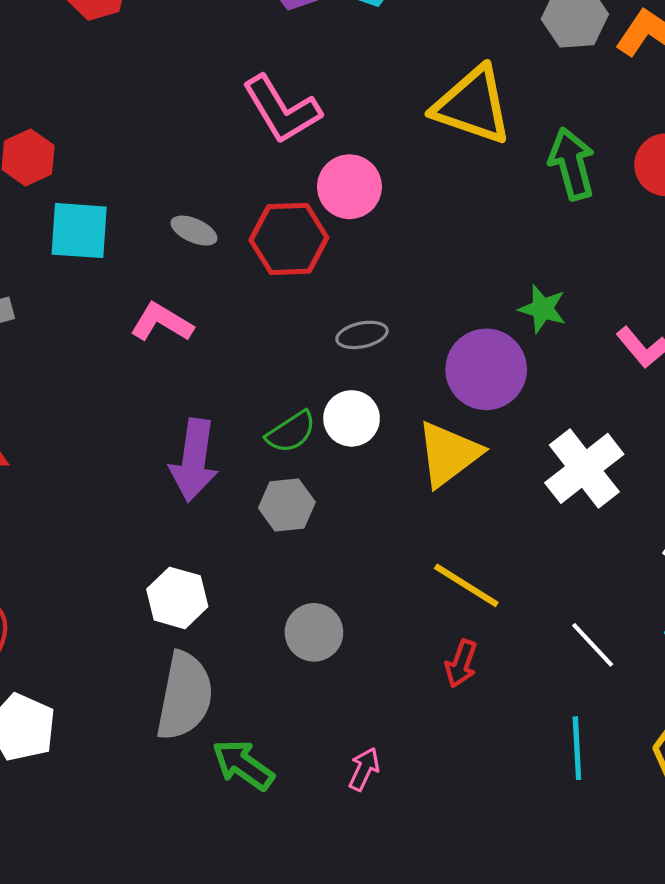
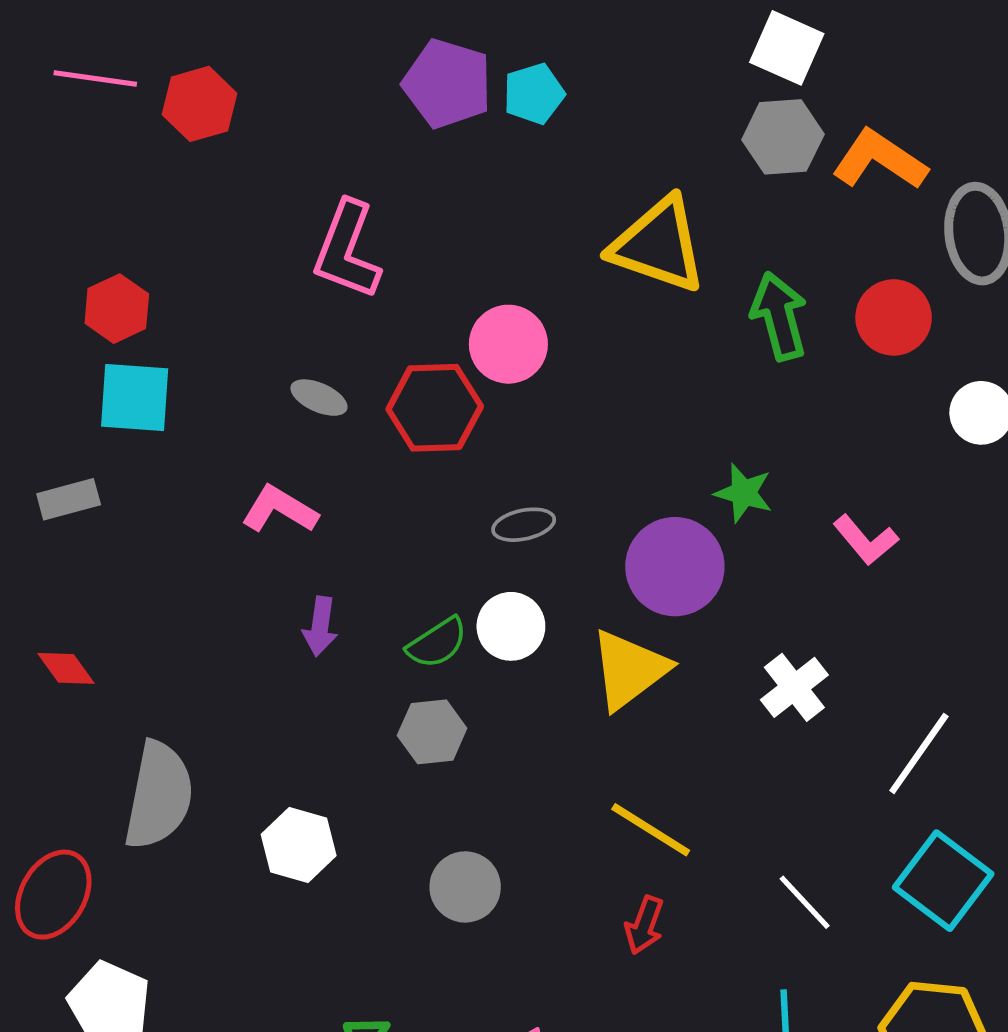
pink L-shape: (282, 109) -> (347, 250), moved, turned 52
cyan square: (79, 231) -> (135, 398), moved
purple arrow: (194, 460) -> (320, 626), moved, size x0.6
white cross: (584, 468) -> (794, 687), size x0.7
gray semicircle: (185, 696) -> (159, 795), moved

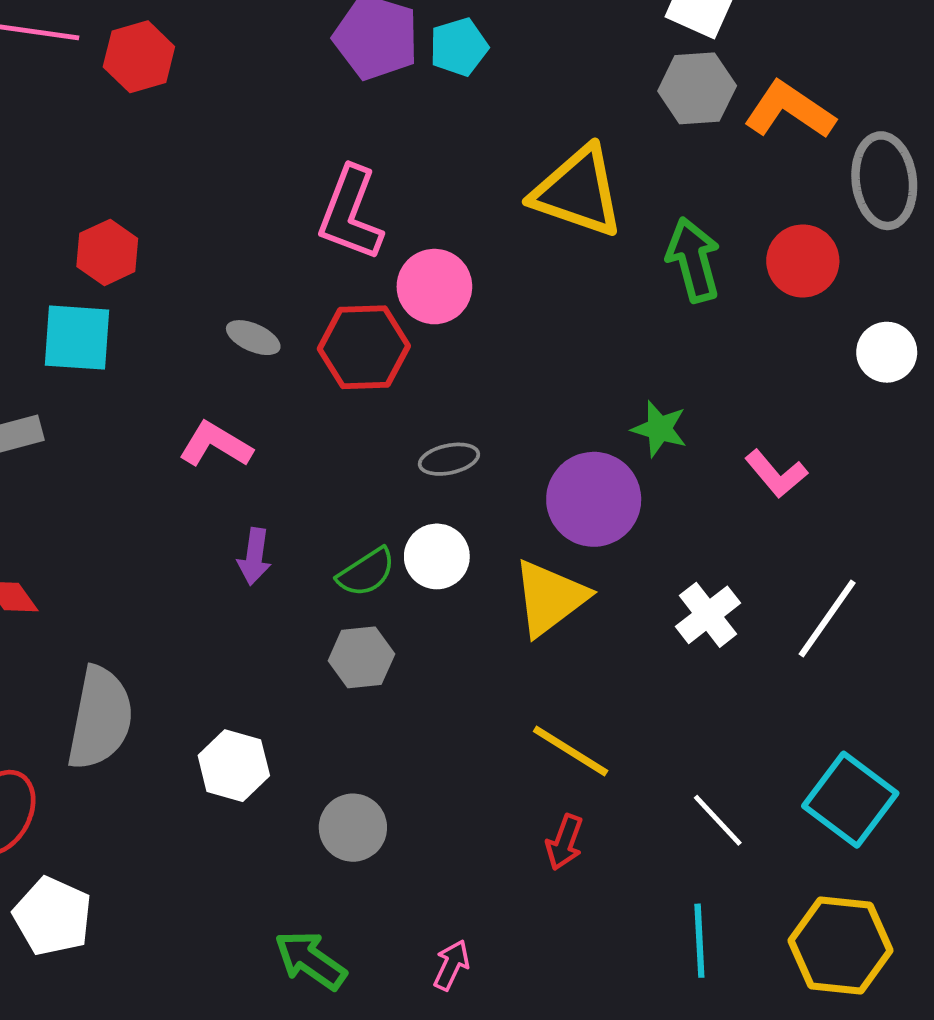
pink L-shape: (347, 250) -> (351, 214), moved
red hexagon: (117, 309) -> (107, 252), moved
white line: (919, 753) -> (827, 618), moved
gray circle: (465, 887) -> (353, 828), moved

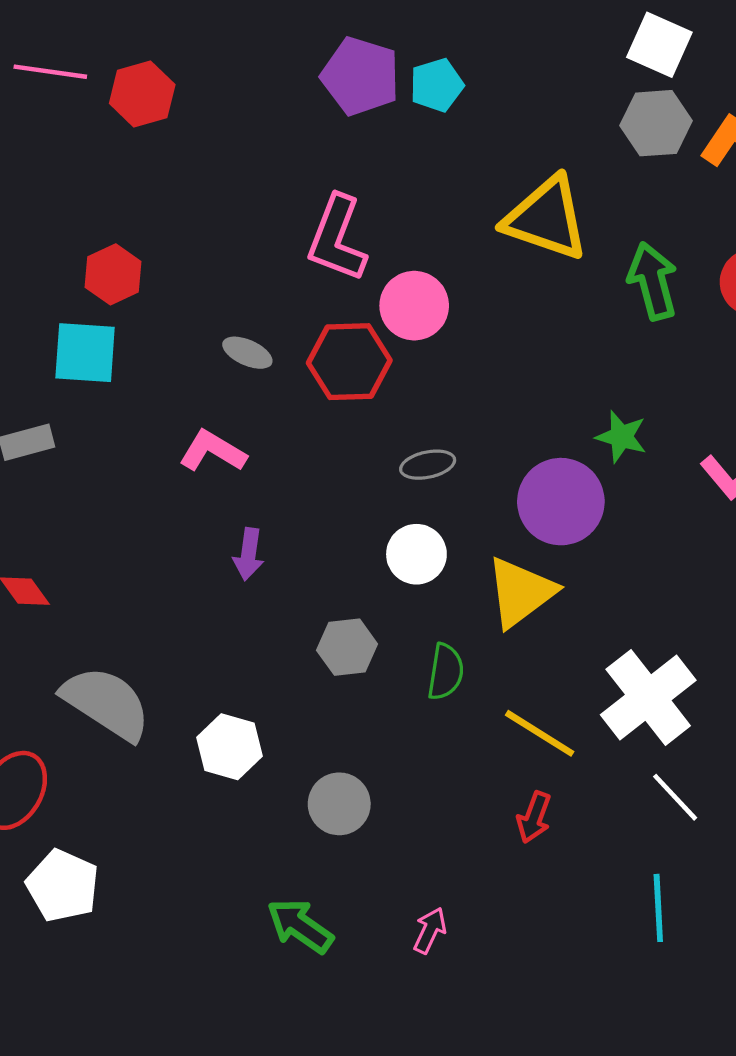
green semicircle: (366, 572) -> (446, 672), moved, turned -48
white cross: (708, 615) -> (648, 698), moved, size x1.6
gray semicircle: (100, 718) -> (106, 703), turned -68

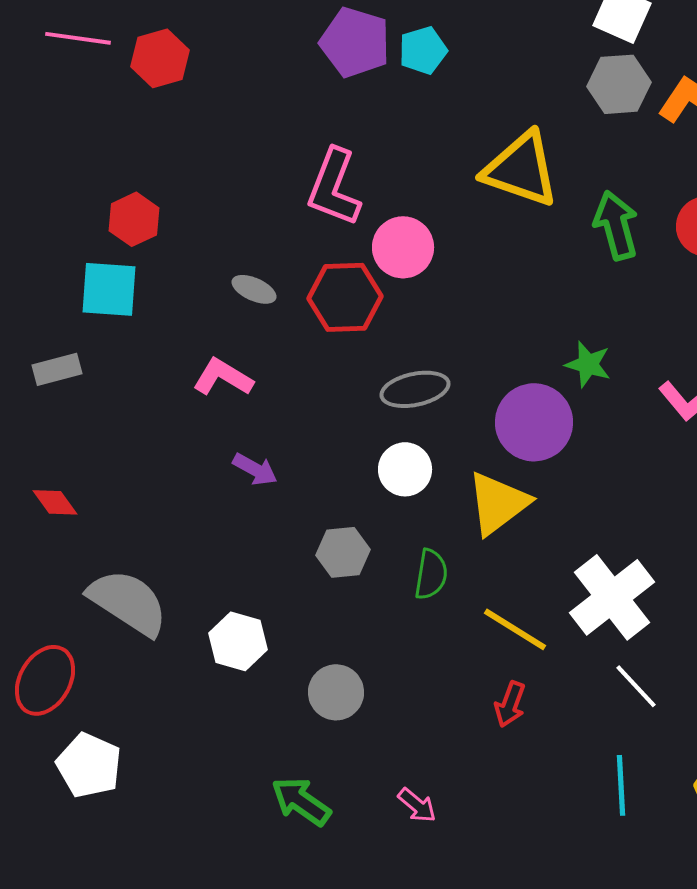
gray ellipse: (428, 465) -> (415, 389), size x1.4
purple arrow: (249, 554) -> (255, 469), turned -69
pink arrow: (430, 930) -> (417, 805), turned 105

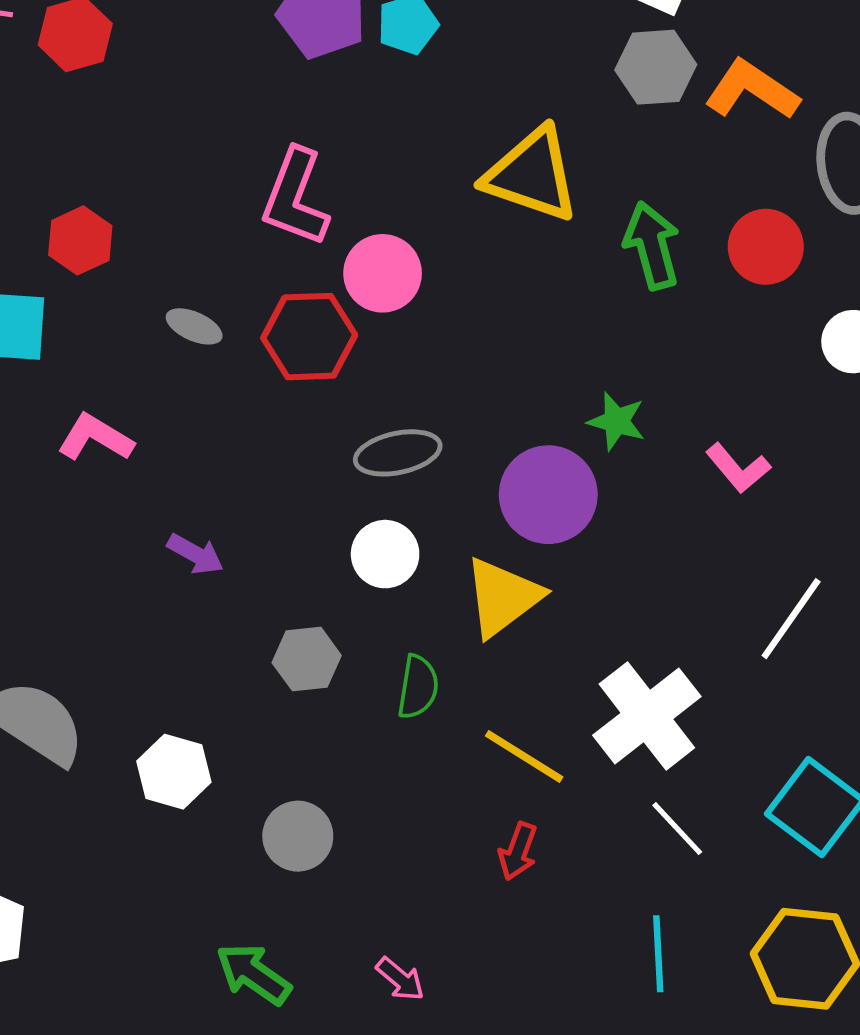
red hexagon: (134, 219) -> (80, 240), moved
pink L-shape: (223, 377) -> (95, 438), moved

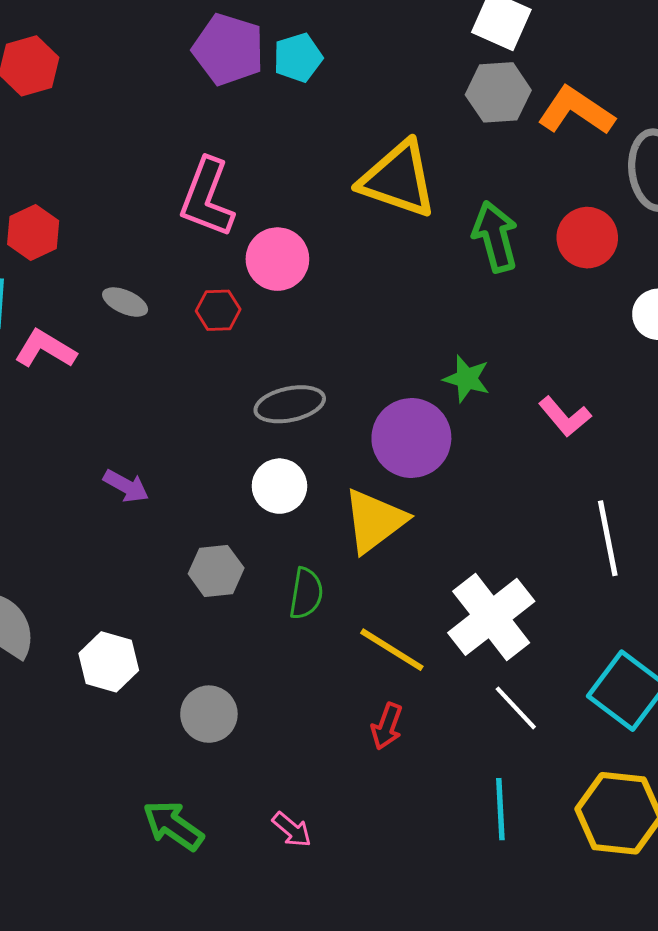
red hexagon: (309, 337) -> (218, 310), size x0.6
pink L-shape: (95, 438) -> (45, 349), moved
white line: (791, 619) -> (608, 538), turned -46

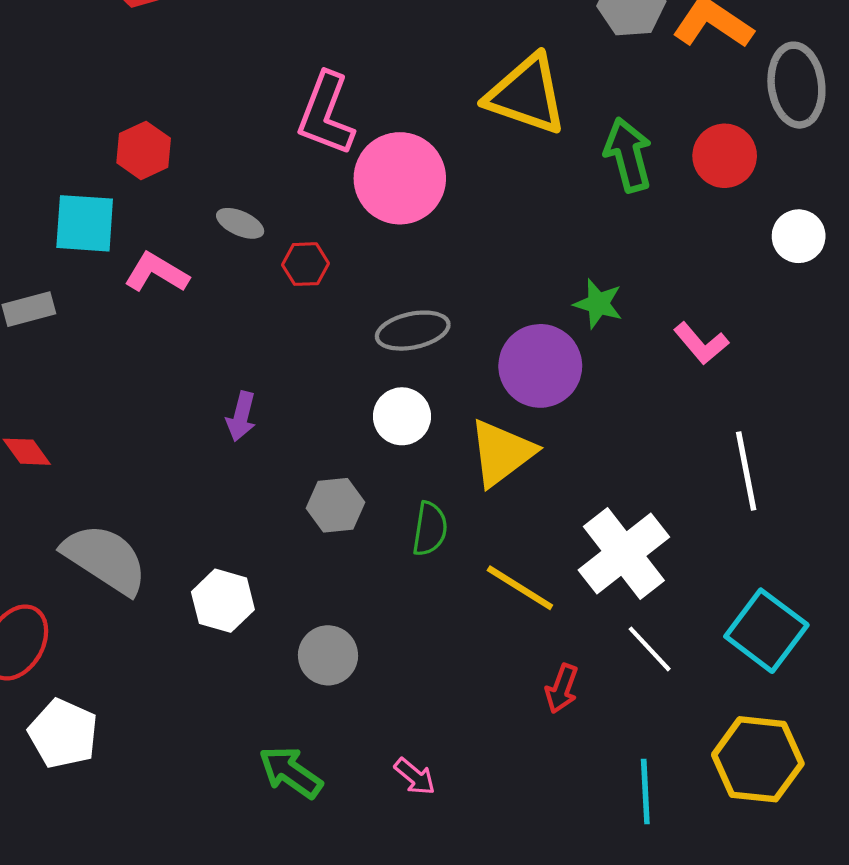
pink circle: (277, 259) -> (400, 178), size x1.4
red hexagon: (218, 310) -> (305, 264), moved
purple arrow: (126, 486) -> (241, 416), turned 75
red arrow: (387, 726) -> (562, 689), moved
cyan line: (500, 809) -> (645, 792), moved

